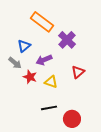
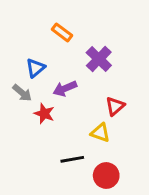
orange rectangle: (42, 22) -> (62, 32), size x0.6
yellow triangle: (51, 82) -> (100, 133), moved

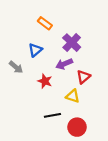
blue triangle: (35, 68) -> (35, 50), moved
purple arrow: (65, 88) -> (64, 64), moved
red star: (44, 114) -> (45, 81), moved

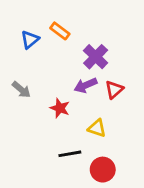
blue triangle: (35, 50) -> (30, 40), moved
red triangle: (83, 77) -> (114, 90), moved

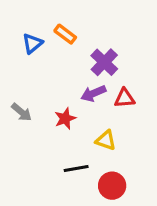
gray arrow: (21, 90) -> (21, 112), moved
red triangle: (114, 90) -> (125, 98), turned 36
red star: (60, 108) -> (65, 118), turned 30

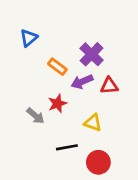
orange rectangle: (65, 34) -> (57, 67), moved
gray arrow: (21, 112) -> (35, 116), moved

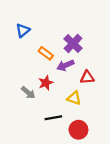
red triangle: (109, 86) -> (87, 77), moved

